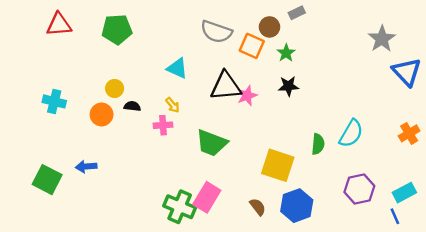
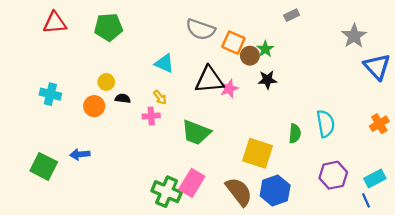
gray rectangle: (297, 13) -> (292, 15), moved
brown circle: (270, 27) -> (250, 56), moved
cyan semicircle: (351, 133) -> (326, 124), turned -40
brown semicircle: (258, 207) -> (239, 192), size x1.8

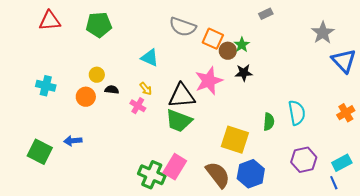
black triangle: (209, 80) -> (182, 96), moved
pink star: (229, 89) -> (209, 81), size x1.6
pink cross: (151, 116) -> (138, 106), turned 35

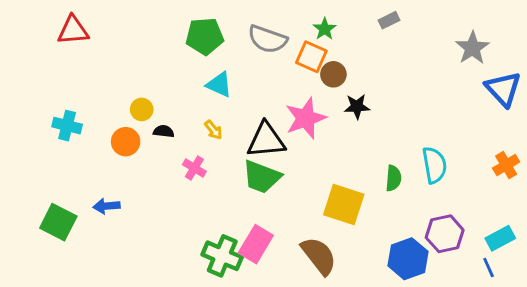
green pentagon: (99, 25) -> (205, 36), moved
green star: (242, 45) -> (325, 29), moved
pink cross: (138, 106) -> (194, 168), moved
blue hexagon: (251, 174) -> (408, 259), moved

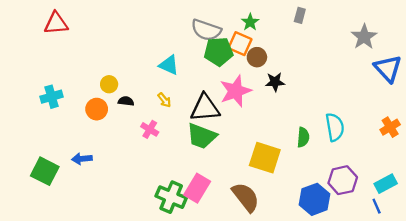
gray rectangle: (389, 20) -> (300, 15), turned -49
green pentagon: (205, 36) -> (219, 52), moved
cyan cross: (67, 126) -> (51, 97), turned -30

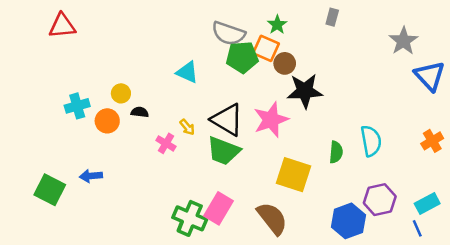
black star: (275, 82) -> (305, 91), size x1.6
pink star: (235, 91) -> (271, 120), moved
cyan cross: (51, 97) -> (77, 106), moved
yellow arrow: (164, 100) -> (187, 127), moved
black triangle: (205, 108) -> (227, 120), turned 36

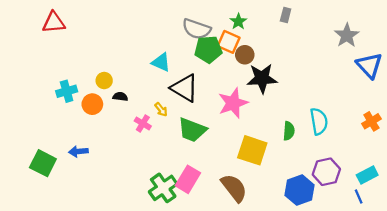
black triangle: (227, 120) -> (185, 88), moved
green cross: (190, 218) -> (163, 188), turned 32

